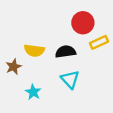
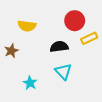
yellow semicircle: (34, 50) -> (27, 26), moved
brown star: (14, 67) -> (11, 51), moved

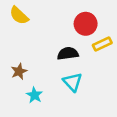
yellow semicircle: (27, 26) -> (19, 15), moved, turned 36
brown star: (11, 51) -> (19, 71), moved

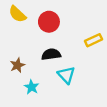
red circle: (86, 24) -> (49, 22), moved
black semicircle: (68, 54) -> (51, 54), moved

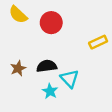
black semicircle: (51, 54) -> (47, 66), moved
cyan star: (32, 87) -> (50, 91), moved

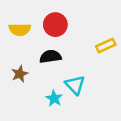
yellow semicircle: (18, 15) -> (20, 30), moved, turned -42
black semicircle: (47, 66) -> (50, 57), moved

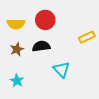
brown star: (20, 74) -> (17, 49), moved
cyan star: (54, 98) -> (17, 81), moved

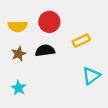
yellow rectangle: (87, 37) -> (81, 41), moved
cyan triangle: (61, 70) -> (91, 76), moved, turned 36

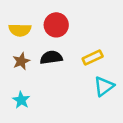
yellow rectangle: (81, 41) -> (93, 57), moved

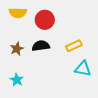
yellow semicircle: (20, 30) -> (18, 13), moved
cyan triangle: (104, 86) -> (83, 69), turned 48

